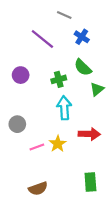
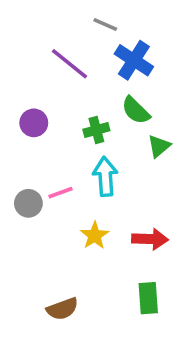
blue cross: (82, 37) -> (134, 60), size x1.5
red arrow: (89, 134) -> (150, 239), moved
pink line: (37, 147) -> (61, 193), moved

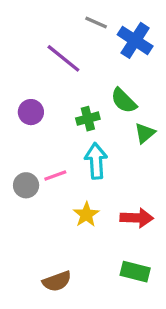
blue cross: (134, 60) -> (135, 40), moved
green rectangle: (148, 298) -> (135, 272), turned -72

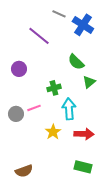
green cross: (88, 119) -> (54, 88), moved
cyan arrow: (96, 161) -> (69, 109), moved
brown semicircle: (57, 281) -> (24, 171), moved

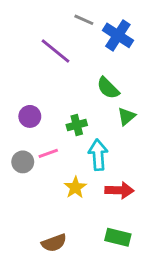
purple circle: (19, 69) -> (30, 116), moved
brown semicircle: (24, 171) -> (54, 243), moved

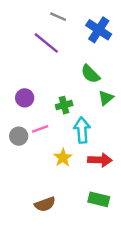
gray line: (84, 20) -> (58, 17), moved

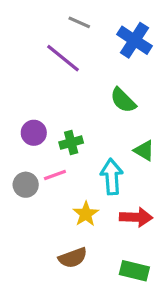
green triangle: (106, 98) -> (144, 151), moved, turned -49
green cross: (64, 105) -> (71, 143), moved
brown semicircle: (45, 204) -> (73, 258), moved

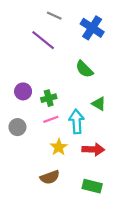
pink line: (55, 175) -> (51, 119), moved

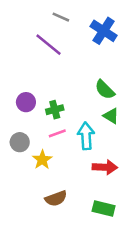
green semicircle: (84, 69) -> (105, 90), moved
yellow star: (59, 147) -> (42, 160), moved

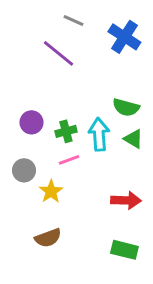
green semicircle: (105, 90) -> (126, 107), turned -30
cyan arrow: (86, 136) -> (99, 134), moved
brown semicircle: (56, 198) -> (48, 238), moved

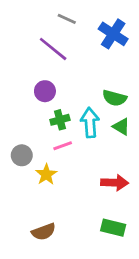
purple circle: (31, 122) -> (45, 91), moved
brown semicircle: (48, 238) -> (44, 232), moved

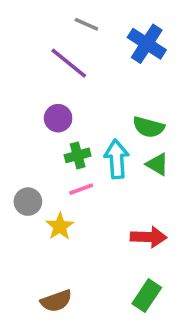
green rectangle: (113, 228) -> (147, 296), turned -70

